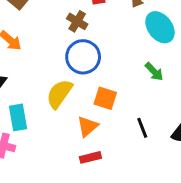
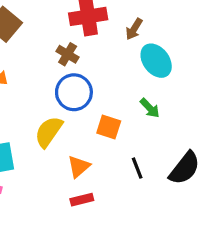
orange square: (105, 98) -> (109, 127), moved

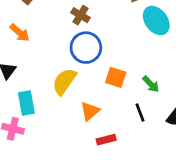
green arrow: (150, 108) -> (151, 84), moved
red rectangle: (82, 200) -> (106, 140), moved

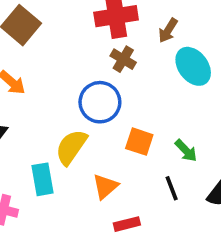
brown cross: (80, 15) -> (123, 59), moved
cyan rectangle: (26, 103) -> (43, 179), moved

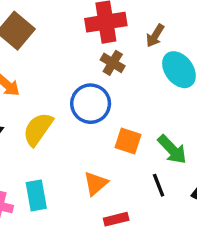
yellow semicircle: (71, 147) -> (38, 129), moved
green arrow: (186, 151) -> (172, 150), size x1.4
cyan rectangle: (43, 179) -> (36, 195), moved

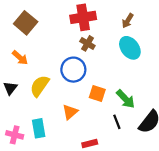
brown arrow: (155, 36) -> (128, 21), moved
orange triangle: (96, 184) -> (70, 112), moved

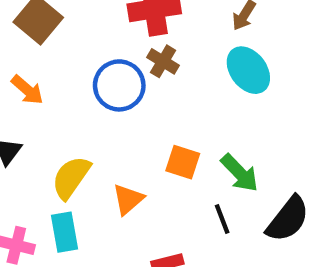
blue circle: (73, 70) -> (119, 85), moved
yellow semicircle: (40, 86) -> (71, 177), moved

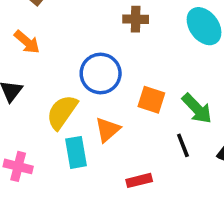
brown cross: (163, 61) -> (136, 19), turned -30
blue circle: (119, 85) -> (101, 73), moved
cyan rectangle: (64, 232) -> (76, 152), moved

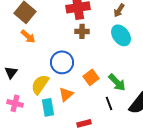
orange arrow: (27, 42) -> (28, 36), moved
orange square: (151, 100) -> (91, 77), turned 35
pink cross: (18, 166) -> (15, 103), moved

